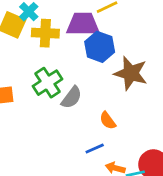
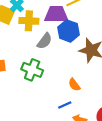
green cross: (48, 83) -> (32, 70), moved, turned -35
gray semicircle: (72, 97) -> (45, 41), moved

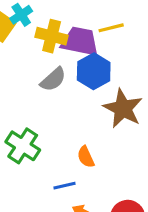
yellow cross: (29, 21) -> (52, 36), moved
green cross: (32, 70) -> (23, 146), moved

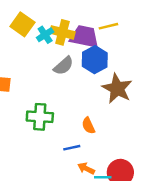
cyan cross: (21, 15) -> (45, 35), moved
green cross: (23, 146) -> (40, 117), turned -30

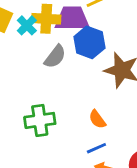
blue line: (72, 148) -> (96, 148), moved

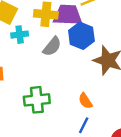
cyan cross: (27, 25) -> (20, 35), moved, turned 35
blue line: (96, 148) -> (84, 125), turned -42

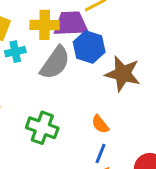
gray semicircle: (52, 47) -> (55, 63), size x1.4
green cross: (37, 100) -> (42, 128), turned 30

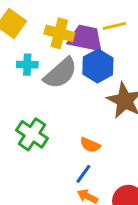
cyan cross: (15, 52) -> (27, 65), moved
orange semicircle: (100, 124) -> (90, 145), turned -42

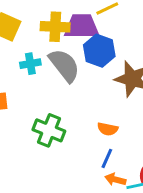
gray semicircle: (61, 73) -> (64, 65), turned -75

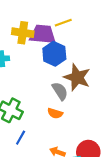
gray semicircle: (64, 65) -> (60, 91), moved, size x0.7
blue line: (107, 158) -> (21, 138), moved

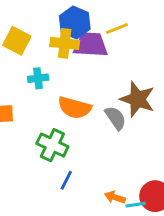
blue hexagon: (54, 54) -> (75, 23), moved
orange semicircle: (55, 113) -> (75, 108), moved, size x1.6

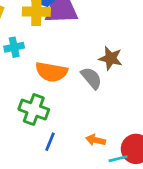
brown star: (137, 99) -> (111, 58), size x0.7
orange arrow: (115, 197) -> (96, 140), moved

